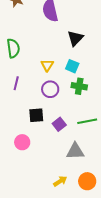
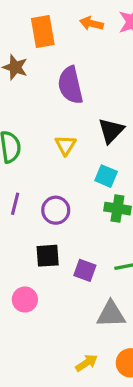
yellow triangle: (47, 65) -> (65, 145), moved
purple circle: (50, 89) -> (56, 210), moved
purple square: (59, 124) -> (85, 270), turned -32

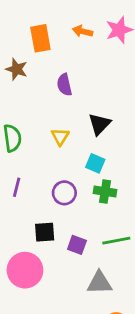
purple semicircle: (70, 85) -> (64, 85), size x0.7
purple circle: (56, 210) -> (64, 193), moved
pink circle: (25, 300) -> (25, 270), size x1.6

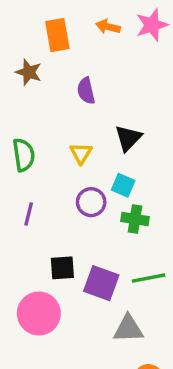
purple circle: (64, 193) -> (91, 202), moved
purple square: (77, 245) -> (101, 283), size x1.5

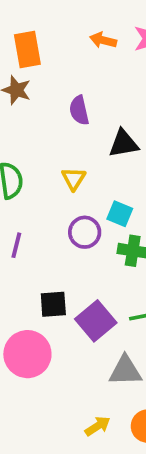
orange rectangle: (57, 35) -> (27, 49), moved
black triangle: (128, 138) -> (123, 144), moved, turned 36
purple square: (101, 283) -> (96, 321), turned 30

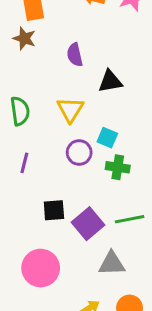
yellow triangle: (74, 179) -> (70, 110), size x1.4
pink circle: (27, 354) -> (41, 268), moved

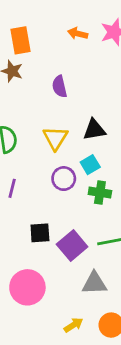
black triangle: (110, 81) -> (94, 130), moved
cyan square: (107, 138) -> (90, 165), turned 36

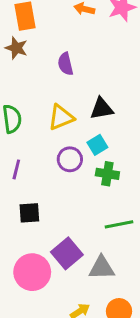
yellow triangle: (55, 138) -> (61, 117), turned 36
black square: (40, 233) -> (29, 213), moved
purple square: (72, 246) -> (67, 253), moved

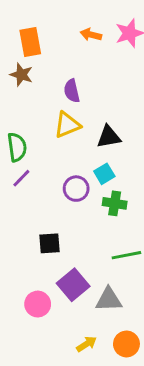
yellow triangle: (61, 117) -> (67, 125), moved
purple line: (16, 169) -> (21, 178), moved, turned 30
black square: (29, 213) -> (50, 243), moved
pink circle: (32, 272) -> (38, 304), size x0.7

